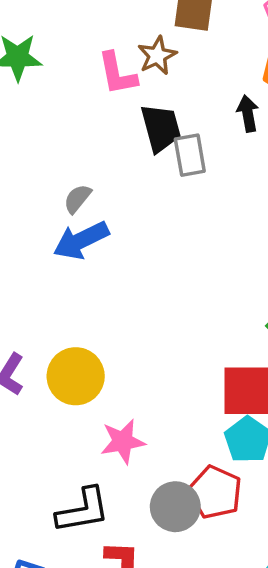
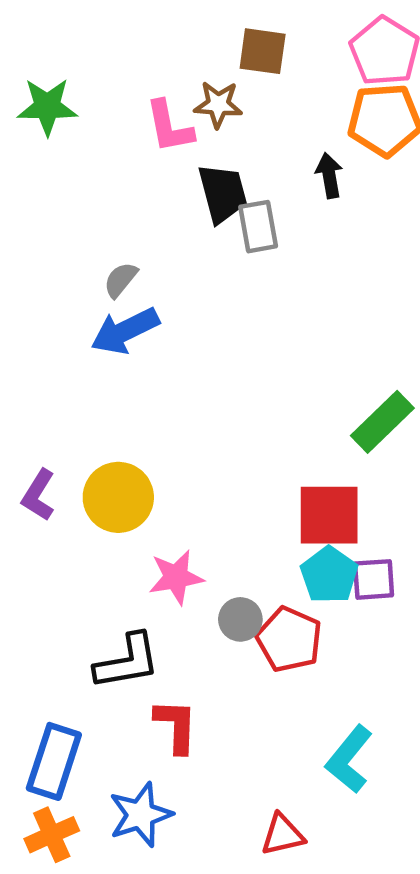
brown star: (157, 56) -> (218, 104), turned 30
gray circle: (175, 507) -> (240, 619), moved, size x0.7

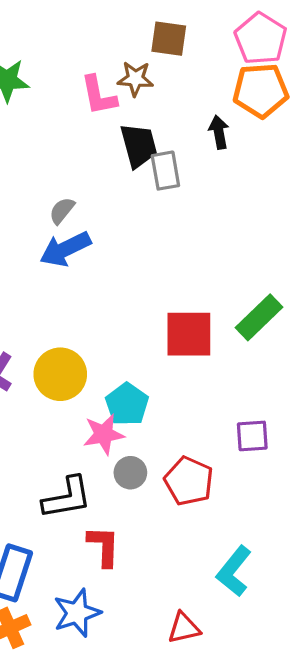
red square: (329, 515) -> (189, 334), moved
cyan pentagon: (329, 575) -> (127, 404), moved
gray circle: (240, 619) -> (130, 473), moved

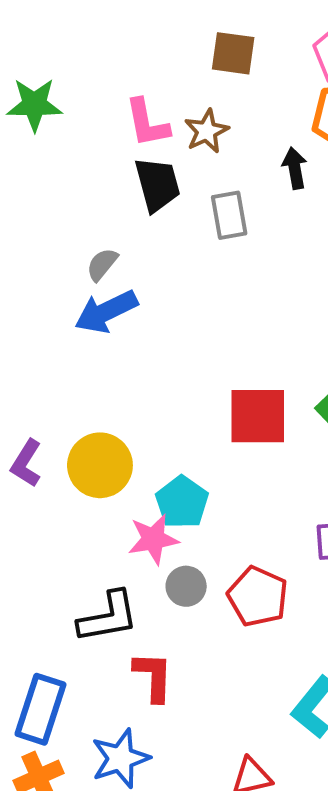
brown star: (135, 79) -> (207, 131), moved, turned -30
black trapezoid: (139, 145) -> (157, 184), moved

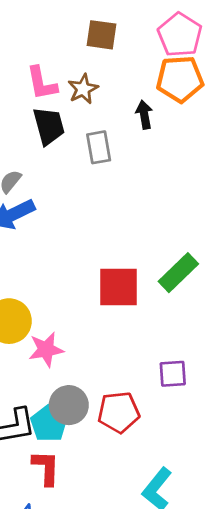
cyan pentagon: (182, 502) -> (49, 424), moved
pink star: (153, 539) -> (46, 350), moved
gray circle: (186, 586) -> (69, 405), size x1.4
red pentagon: (258, 596) -> (119, 412), turned -30

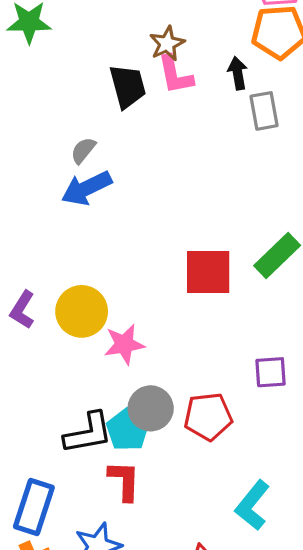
pink L-shape: (42, 83) -> (175, 75), moved
gray rectangle: (99, 147) -> (264, 111), moved

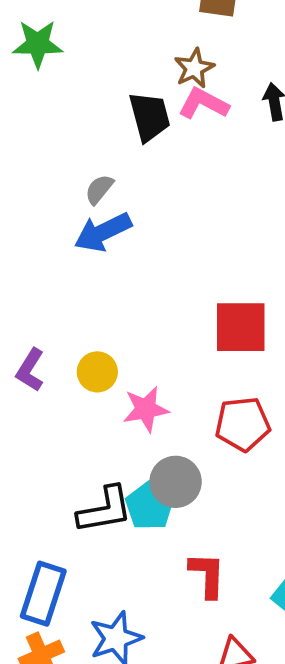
pink L-shape: (175, 75) -> (204, 104), turned 129
yellow circle: (82, 311) -> (97, 372), size x0.7
red pentagon: (208, 417) -> (243, 424), moved
red L-shape: (124, 481) -> (207, 575), moved

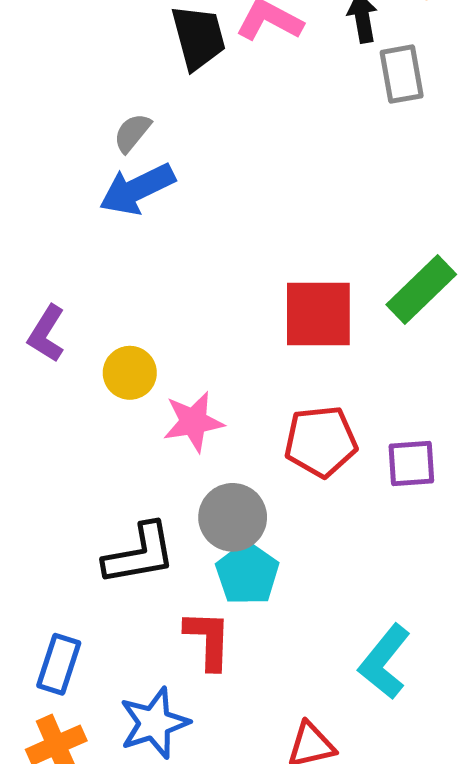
purple L-shape: (30, 370) -> (47, 334), moved
cyan pentagon: (149, 506) -> (247, 574), moved
red L-shape: (207, 575) -> (208, 640), moved
blue rectangle: (43, 594) -> (59, 664), size x0.7

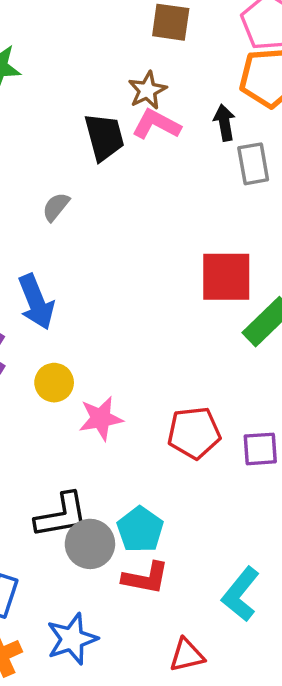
blue arrow: (137, 189) -> (36, 302), moved, turned -86
red square: (318, 314) -> (226, 277), moved
gray circle: (233, 517) -> (90, 544), moved
red L-shape: (208, 640) -> (146, 578), moved, turned 99

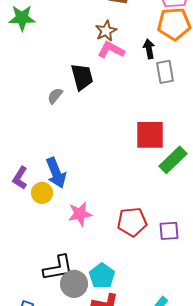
black trapezoid: (104, 137) -> (82, 77), moved
blue arrow: (36, 302) -> (56, 173), moved
yellow circle: (54, 383) -> (42, 193), moved

